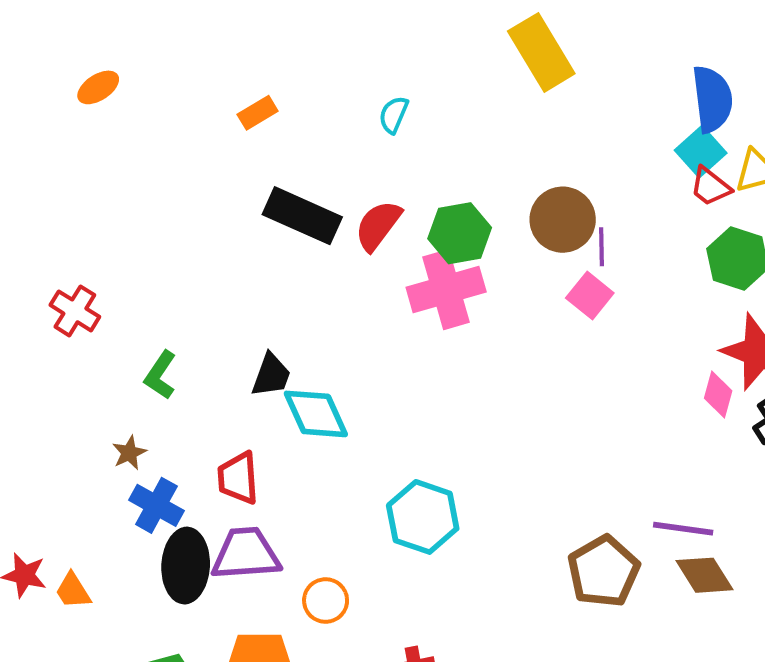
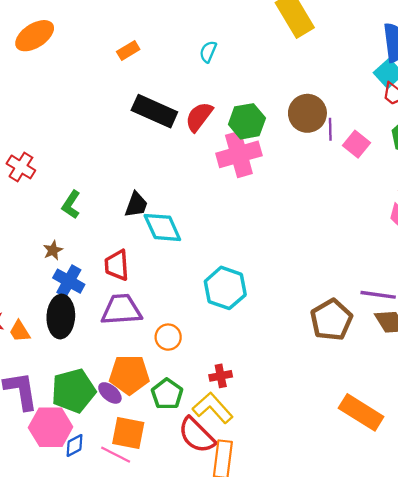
orange ellipse: (98, 87) -> (35, 36), size x1.6
pink square: (590, 295) -> (356, 144), moved
black ellipse: (186, 566) -> (61, 316), moved

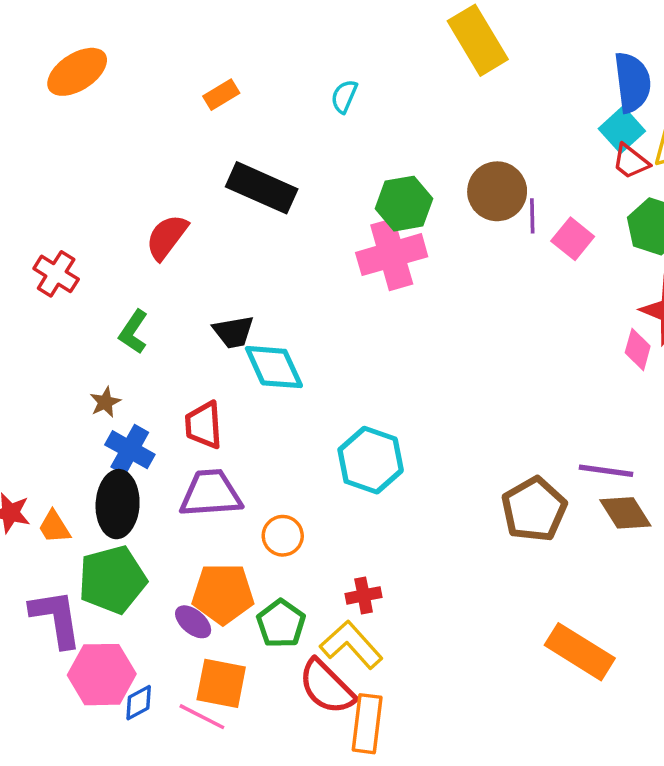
red semicircle: (199, 117) -> (167, 237), moved
black trapezoid: (136, 205) -> (234, 332), turned 60
green pentagon: (73, 391) -> (112, 580), moved

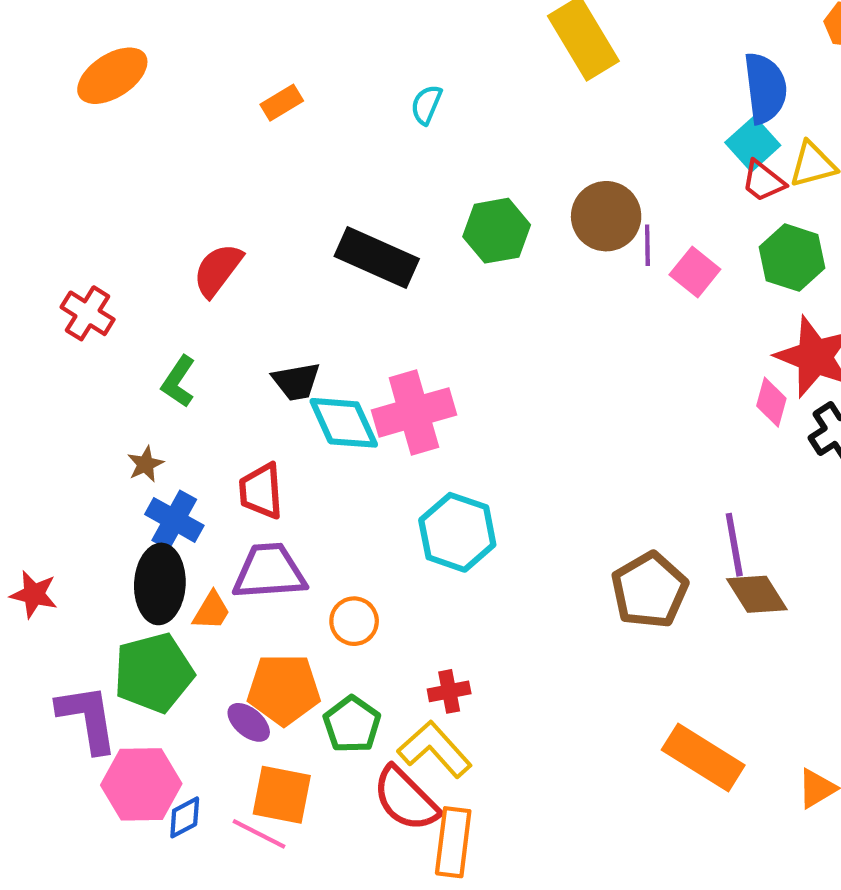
black rectangle: (262, 188) -> (377, 258), moved
pink cross: (392, 255) -> (414, 412), moved
purple line: (606, 471) -> (734, 545), turned 72
orange trapezoid: (54, 527) -> (212, 611), moved, turned -117

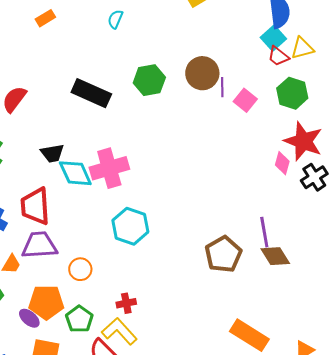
red trapezoid: (261, 491) -> (35, 206), size x1.4

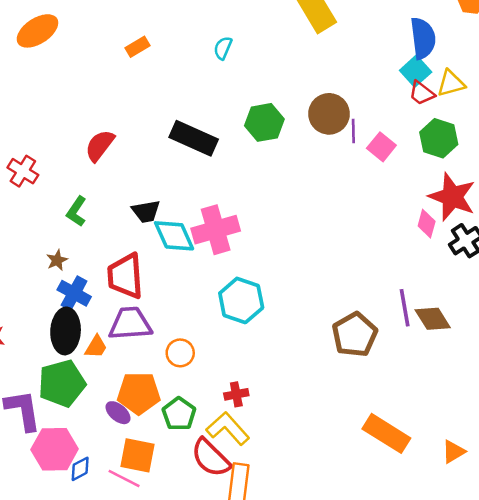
brown diamond: (275, 256) -> (433, 319), moved

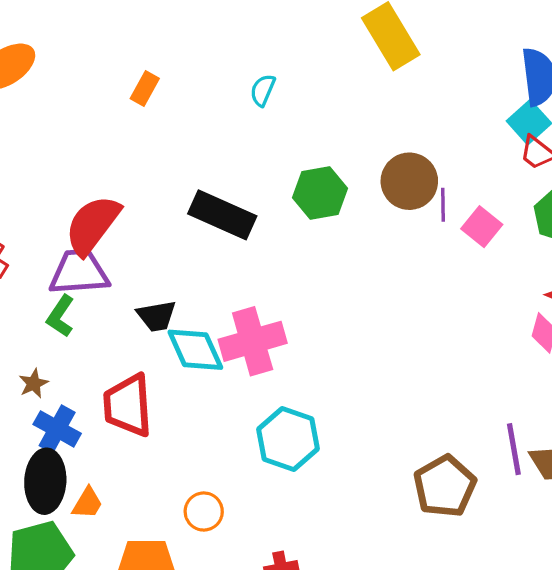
orange rectangle: (138, 47) -> (145, 89), turned -30
red semicircle: (100, 146) -> (92, 225), size x1.4
purple trapezoid: (130, 324) -> (79, 272), moved

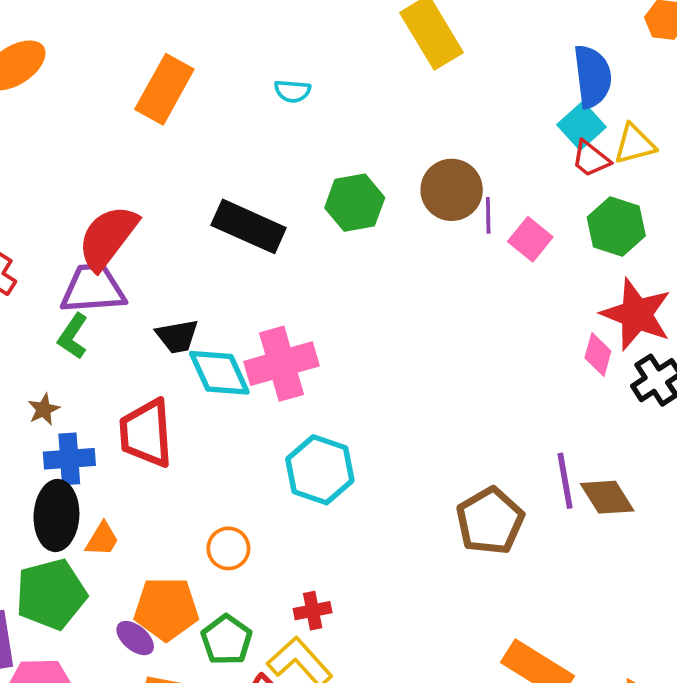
orange rectangle: (145, 89) -> (164, 89), size x1.8
cyan semicircle: (263, 90) -> (292, 91), turned -108
blue cross: (57, 429) -> (69, 459), turned -33

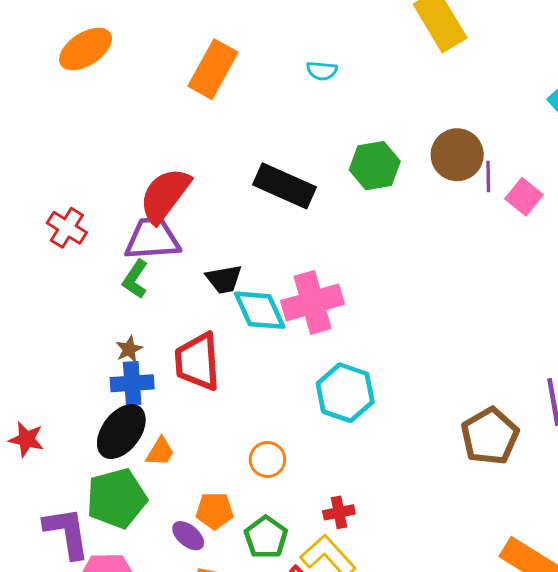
brown star: (44, 409) -> (129, 349), moved
black ellipse: (56, 515) -> (121, 432), turned 34
orange pentagon: (166, 609) -> (215, 511), size x0.7

